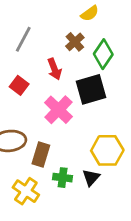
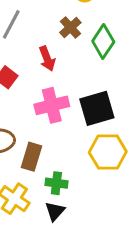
black square: (91, 89) -> (97, 108), moved
pink cross: (58, 110) -> (52, 105), turned 32
black triangle: (91, 178) -> (55, 211), moved

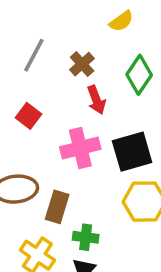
brown cross: (70, 27) -> (82, 64), moved
red arrow: (47, 59) -> (96, 100), moved

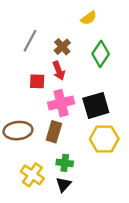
red arrow: (96, 100) -> (59, 71), moved
red square: (28, 116) -> (37, 81), moved, turned -35
brown rectangle: (57, 207) -> (54, 132), moved

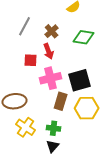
green diamond: (101, 54) -> (84, 37), turned 65
brown rectangle: (54, 132) -> (61, 101), moved
yellow cross: (32, 175) -> (26, 127), moved

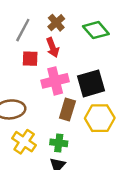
gray line: (25, 26) -> (23, 30), moved
green diamond: (84, 37) -> (96, 30), turned 40

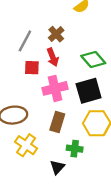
green diamond: (96, 30) -> (93, 60), moved
brown rectangle: (67, 109) -> (57, 122), moved
green cross: (59, 143) -> (75, 149), moved

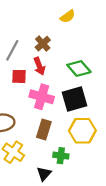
pink cross: (55, 88) -> (42, 97), turned 30

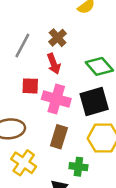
red square: (19, 76) -> (30, 86), moved

